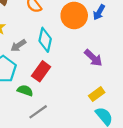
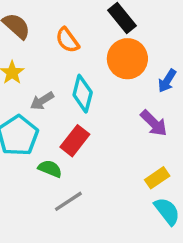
blue arrow: (99, 12) -> (167, 81), moved

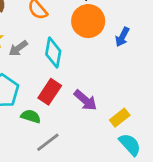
gray arrow: (42, 101) -> (18, 48), moved
purple arrow: (154, 123) -> (85, 100), moved

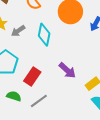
red rectangle: (50, 92) -> (32, 77), moved
green semicircle: (31, 116) -> (14, 96), moved

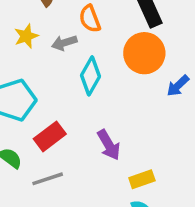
gray arrow: (18, 31) -> (64, 43), moved

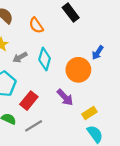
gray arrow: (64, 43) -> (20, 57), moved
orange circle: (144, 53) -> (78, 70), moved

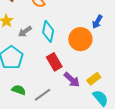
purple arrow: (65, 97) -> (72, 80), moved
red rectangle: (29, 101) -> (54, 62), moved, turned -66

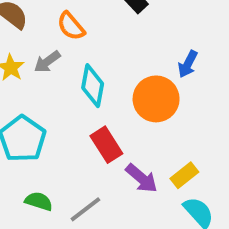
gray arrow: (25, 32) -> (47, 62), moved

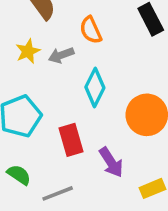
red rectangle: (106, 145) -> (71, 140), moved
purple arrow: (142, 178) -> (111, 162), moved

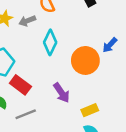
red rectangle: (71, 140) -> (20, 85), moved, turned -36

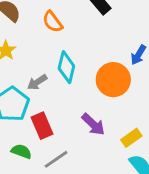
gray arrow: (27, 21) -> (37, 82), moved
red rectangle: (20, 85) -> (42, 126), turned 42

